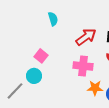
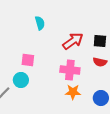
pink square: (41, 56) -> (28, 60), turned -32
orange star: (95, 88) -> (73, 92), moved

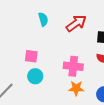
red arrow: (73, 41) -> (76, 23), moved
cyan circle: (21, 80) -> (35, 76), moved

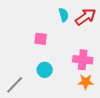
cyan semicircle: (43, 19) -> (64, 15), moved
pink square: (31, 56) -> (41, 39), moved

